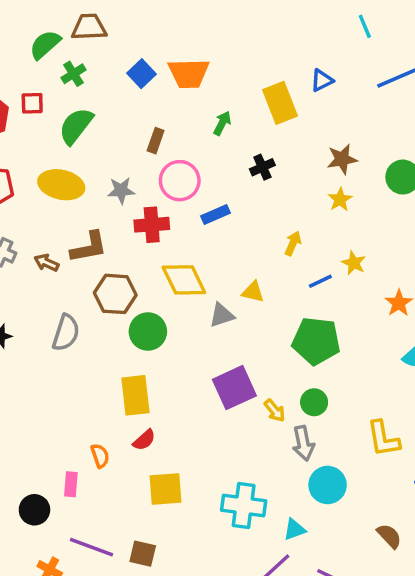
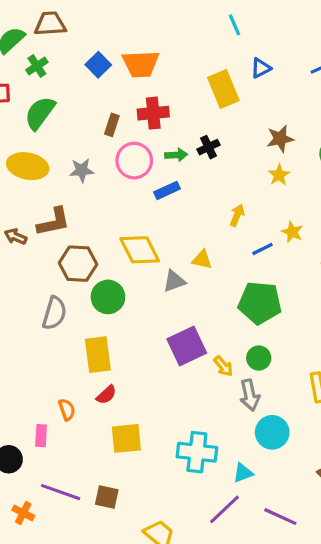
cyan line: (365, 26) -> (235, 25), moved
green arrow: (222, 123) -> (176, 155), moved, turned 60
red cross: (152, 225) -> (153, 113), moved
gray semicircle: (66, 333) -> (54, 313), moved

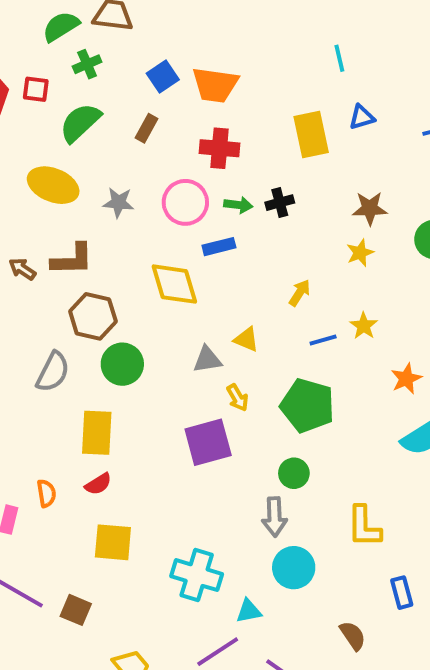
brown rectangle: (112, 125) -> (146, 128), moved
yellow diamond: (140, 250) -> (174, 284), moved
yellow arrow: (223, 366) -> (237, 398), moved

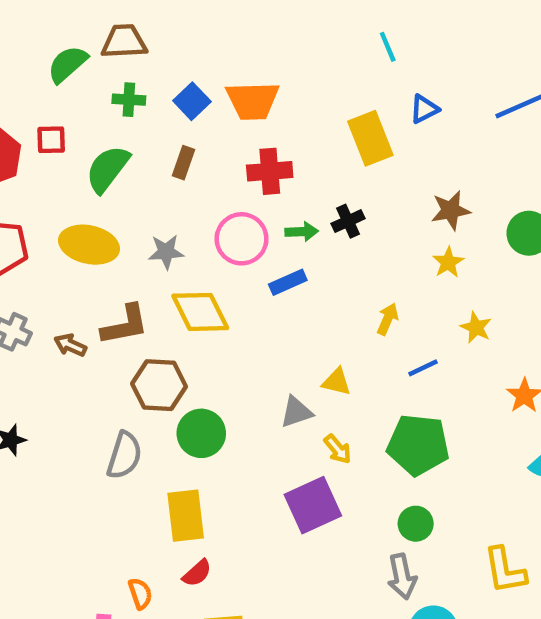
green cross: (87, 64) -> (129, 100), moved, turned 36
yellow diamond: (174, 284) -> (200, 312), moved
yellow star: (364, 326) -> (476, 328), moved

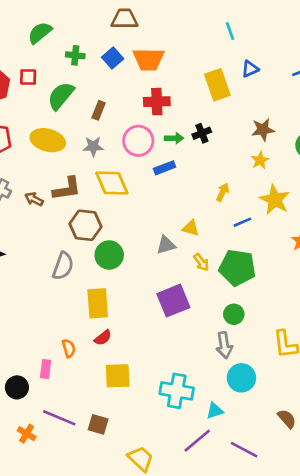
brown trapezoid: (124, 42) -> (124, 19), moved
brown rectangle: (183, 163) -> (99, 110), moved
yellow star: (476, 328) -> (275, 200), size x1.6
yellow arrow: (338, 449) -> (201, 262), moved

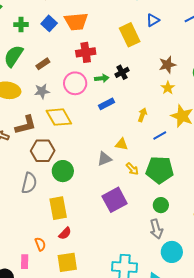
brown rectangle: (99, 110) -> (43, 64), turned 40
blue rectangle: (165, 168) -> (106, 104), moved
yellow square: (118, 376) -> (67, 262), moved

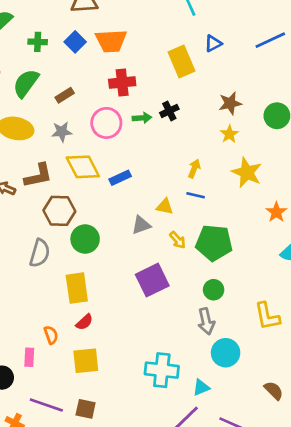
blue rectangle: (106, 104) -> (120, 178), moved
blue line: (160, 136) -> (196, 195), moved, turned 40

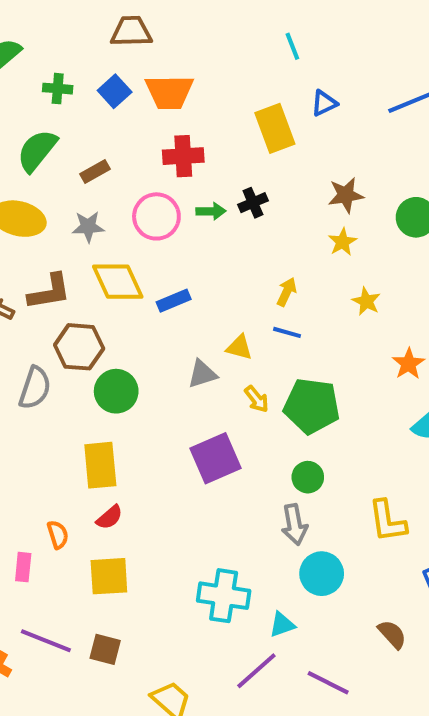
yellow star: (247, 172) -> (366, 301), size x0.6
gray semicircle: (40, 253) -> (35, 388), moved

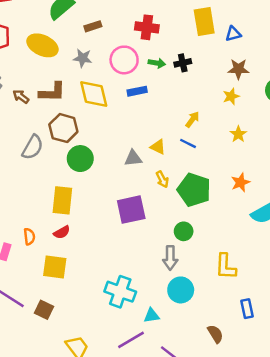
blue triangle: (324, 103) -> (233, 34), moved
blue rectangle: (174, 301) -> (137, 91), moved
orange star: (408, 364) -> (240, 182), moved

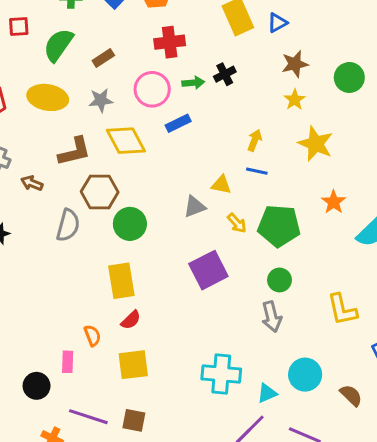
brown arrow: (21, 97) -> (32, 183), moved
yellow star: (238, 134) -> (316, 144), size x1.6
cyan circle: (181, 290) -> (305, 375), moved

